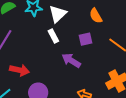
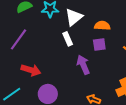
orange semicircle: (96, 16) -> (102, 26), moved, turned 119
purple arrow: (71, 60) -> (83, 65), turned 30

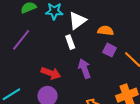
purple square: (99, 44) -> (110, 50), moved, turned 32
red arrow: (31, 70) -> (51, 73), moved

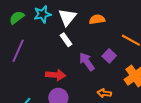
purple square: (110, 50) -> (109, 56), moved, turned 32

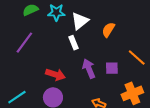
orange semicircle: (97, 19) -> (108, 30), turned -63
purple square: (109, 56) -> (112, 68), turned 32

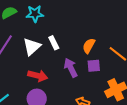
white triangle: (80, 21) -> (32, 47), moved
orange semicircle: (108, 30) -> (89, 46), moved

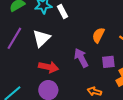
white rectangle: (54, 43) -> (62, 12), moved
purple square: (94, 66) -> (108, 62), moved

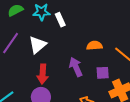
orange semicircle: (98, 35) -> (94, 46), turned 56
red arrow: (48, 67) -> (43, 74), turned 78

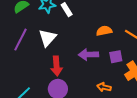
purple arrow: (76, 67) -> (88, 55), turned -60

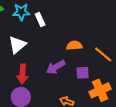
purple arrow: (88, 55) -> (56, 67), turned -36

